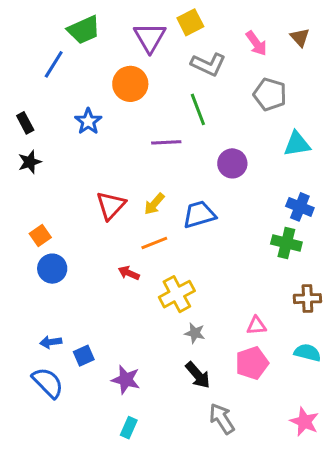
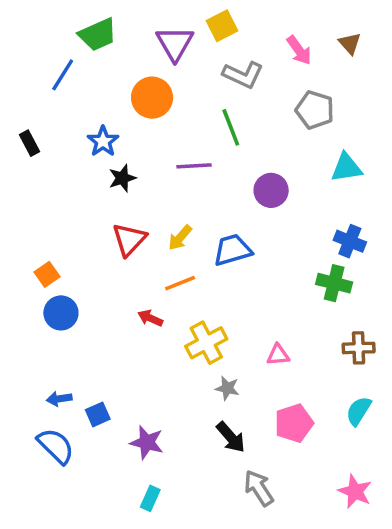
black star: (30, 162) -> (122, 178), moved
pink triangle: (256, 326) -> (278, 355), moved
cyan semicircle: (307, 353) -> (359, 411), turned -72

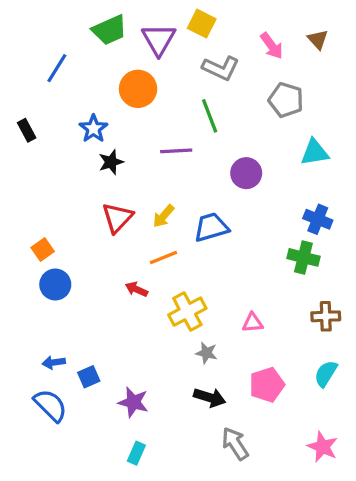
yellow square: (222, 26) -> (202, 24), turned -36
green trapezoid: (98, 35) -> (109, 30), moved
black arrow: (231, 437) -> (210, 397), turned -32

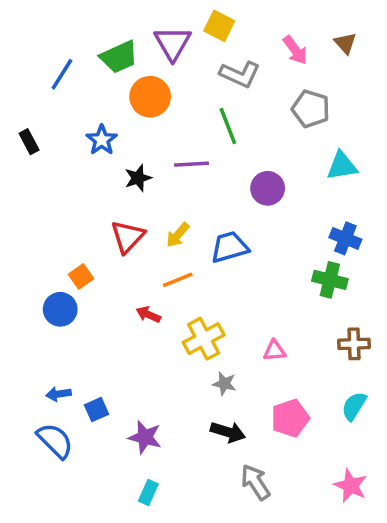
green trapezoid: (109, 30) -> (119, 57), moved
black star: (111, 162) -> (138, 178), moved
orange square: (43, 250) -> (81, 276), moved

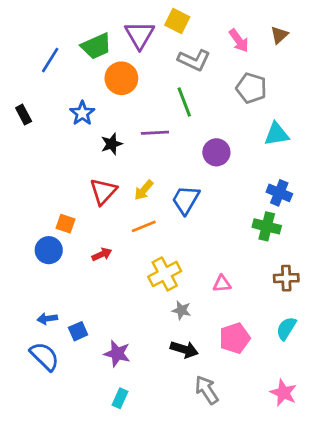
brown triangle: (345, 43) -> (279, 35), turned 30
blue trapezoid: (230, 247) -> (186, 200), turned -44
orange square: (81, 276) -> (65, 224), turned -36
red arrow: (148, 314) -> (102, 254), moved, turned 132

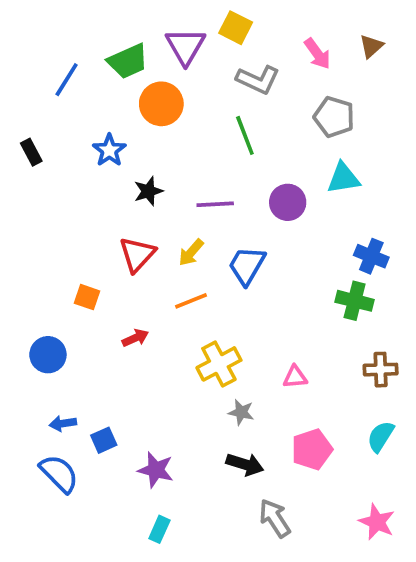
purple line: (155, 133) -> (215, 204), moved
cyan triangle: (277, 134) -> (343, 178), moved
blue circle: (49, 250) -> (48, 355), moved

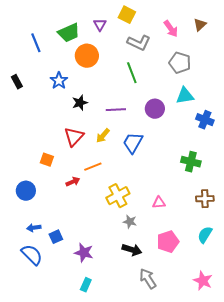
purple triangle: (185, 46) -> (100, 25), size x0.6
blue line: (67, 80) -> (36, 43), turned -54
blue cross: (371, 256) -> (205, 120), moved
orange line: (191, 301) -> (93, 167), moved

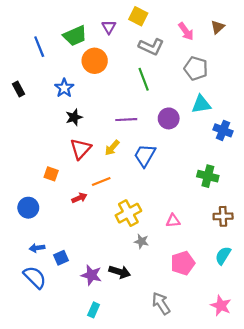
black star: (80, 103) -> (74, 117), moved
black arrow: (132, 250) -> (120, 272), moved

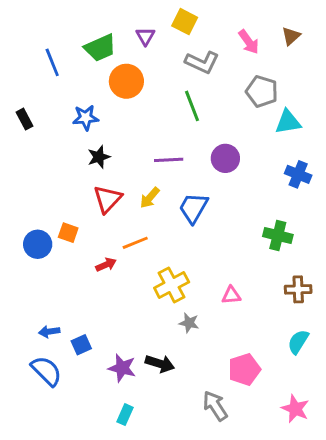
blue star: (64, 88) -> (86, 118), turned 30
cyan triangle: (201, 104) -> (288, 122), moved
blue circle: (28, 208) -> (38, 244), moved
pink pentagon: (183, 263) -> (244, 369), moved

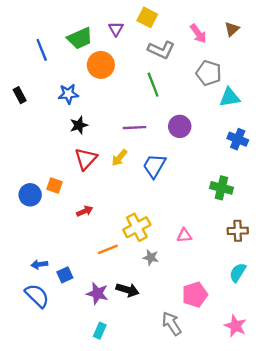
orange line: (135, 243) -> (108, 249), moved

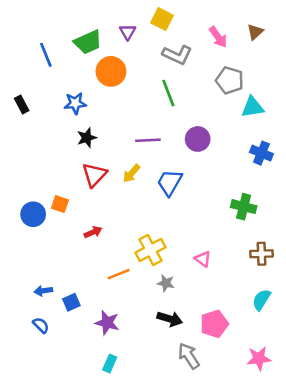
pink triangle: (184, 235) -> (203, 259), turned 42
black arrow: (128, 290) -> (170, 319), moved
blue semicircle: (37, 296) -> (41, 325), size x0.6
pink star: (235, 326) -> (259, 358), turned -30

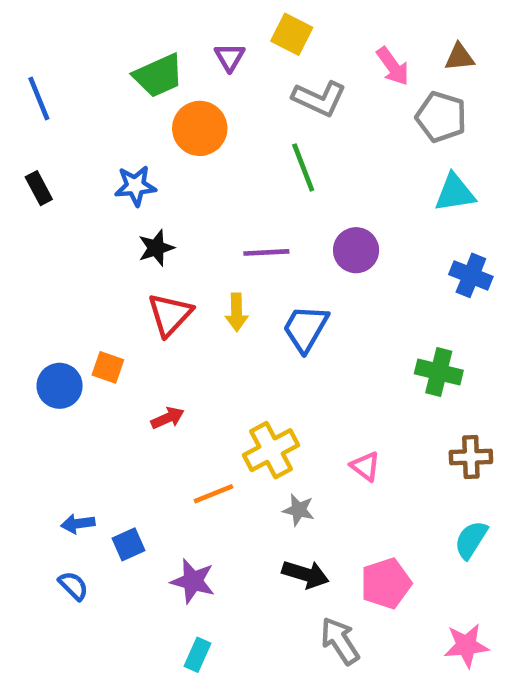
brown triangle: (255, 32) -> (459, 57), turned 36
blue line: (46, 55) -> (39, 99), moved
gray pentagon: (230, 80) -> (441, 117), moved
yellow arrow: (131, 173) -> (237, 312), turned -42

